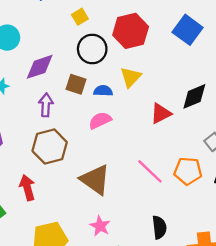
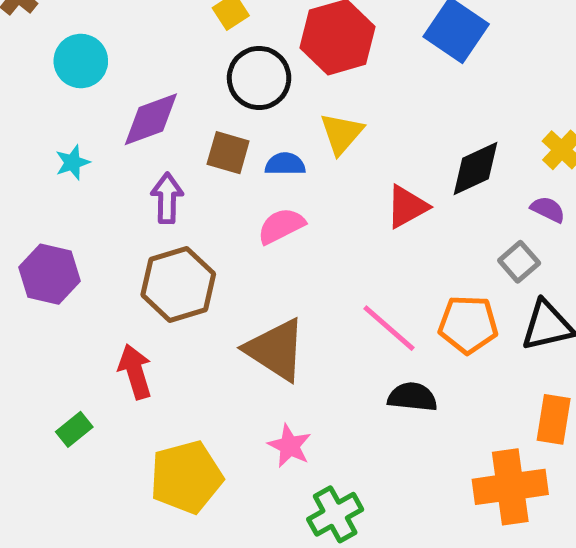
black semicircle: (159, 227) -> (412, 397), moved, turned -75

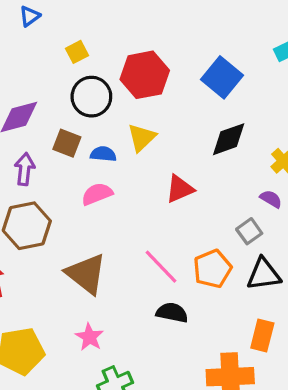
black diamond: (476, 169) -> (229, 139), moved
orange pentagon: (468, 324) -> (212, 269), turned -30

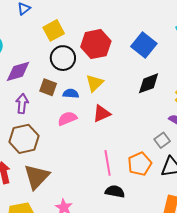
yellow square: (77, 52) -> (54, 30), size x1.5
red triangle: (180, 189) -> (102, 114), moved
pink line: (161, 267) -> (108, 163), turned 35
brown triangle: (86, 274) -> (37, 177), moved, turned 36

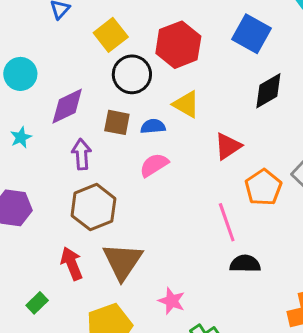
yellow triangle: (94, 83) -> (186, 104), turned -36
red triangle: (102, 114) -> (228, 146), moved
orange pentagon: (140, 164) -> (263, 187), moved

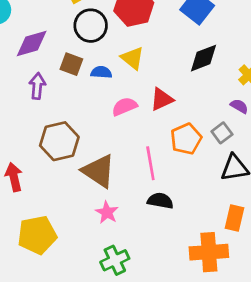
pink semicircle: (154, 165) -> (124, 107), moved
brown hexagon: (93, 207) -> (59, 141), moved
brown triangle: (122, 261) -> (99, 171), moved, turned -39
pink star: (172, 301) -> (107, 212), moved

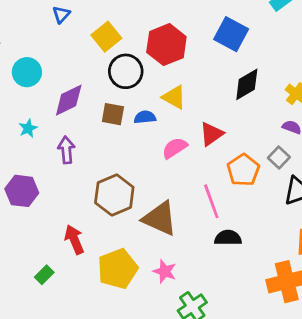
purple arrow: (37, 86) -> (66, 150), moved
pink star: (107, 212) -> (165, 271), moved
yellow pentagon: (37, 235) -> (118, 269), moved

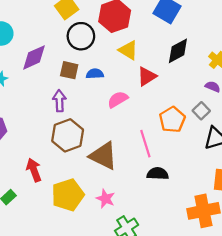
yellow triangle: (174, 97) -> (128, 50), moved
red triangle: (211, 134) -> (147, 76), moved
purple arrow: (66, 150) -> (59, 101), moved

